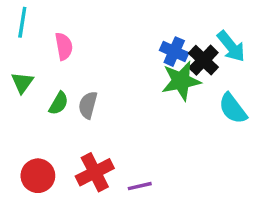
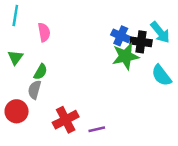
black cross: (203, 60) -> (141, 42), turned -36
gray semicircle: (88, 105) -> (34, 90), moved
red circle: (38, 176) -> (17, 111), moved

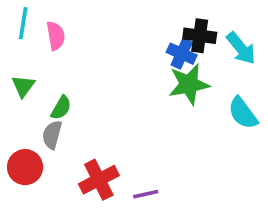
pink semicircle: (44, 32) -> (56, 36), moved
black cross: (141, 42) -> (200, 36), moved

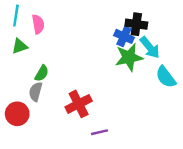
cyan arrow: (241, 48) -> (150, 47), moved
green triangle: (23, 86) -> (20, 46), moved, turned 35
red cross: (99, 180) -> (79, 104), moved

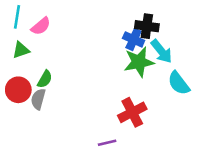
pink semicircle: (38, 24) -> (41, 26), turned 60
red cross: (79, 104) -> (132, 112), moved
red circle: (17, 114) -> (18, 90), moved

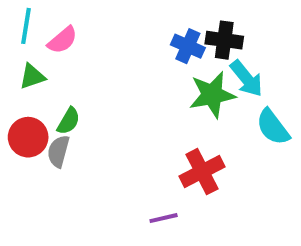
blue cross: (134, 39) -> (188, 46), moved

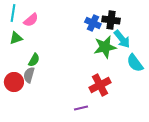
red circle: (28, 137) -> (14, 82), moved

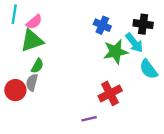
black cross: (111, 20) -> (143, 24), moved
green triangle: (16, 38) -> (32, 41), moved, size x1.6

